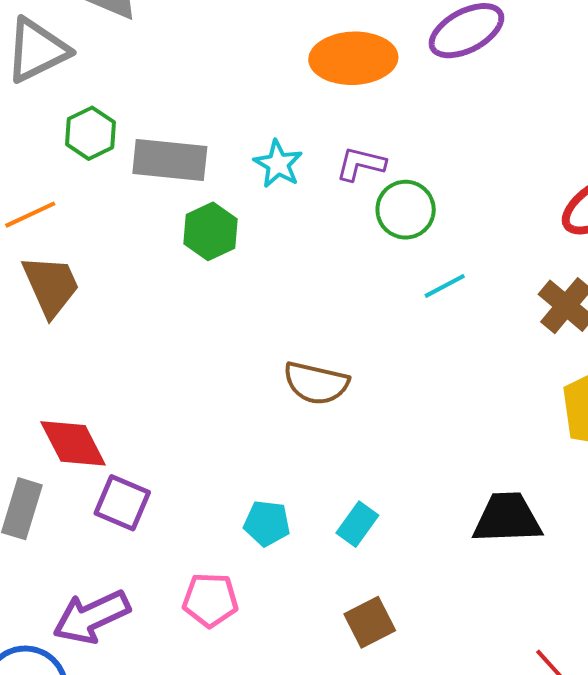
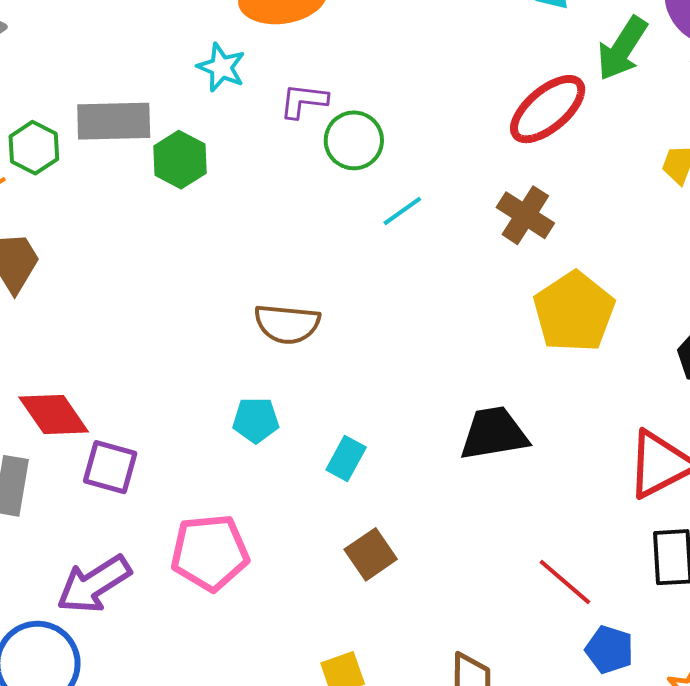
green hexagon: (90, 133) -> (34, 148), moved
cyan star: (278, 164) -> (221, 67), moved
green hexagon: (211, 231) -> (180, 160), moved
cyan pentagon: (267, 523) -> (256, 420), moved
pink pentagon: (210, 600) -> (210, 552), size x1.4

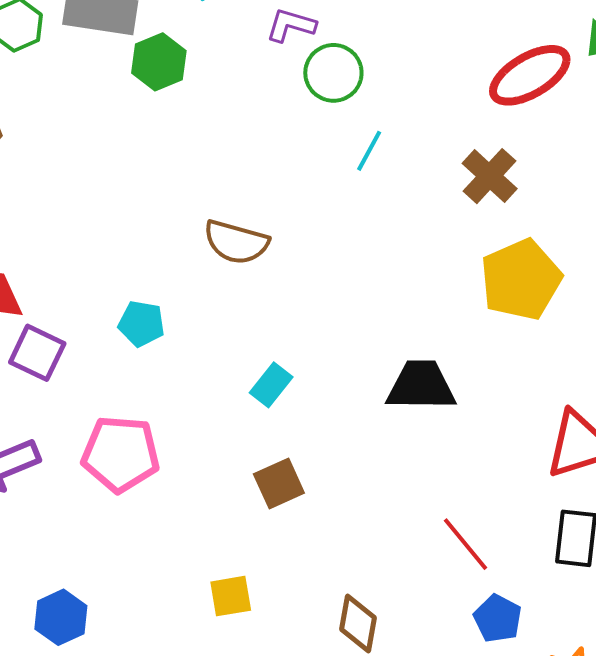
cyan line: (402, 211) -> (369, 151), turned -36
cyan pentagon: (256, 420) -> (141, 324), moved

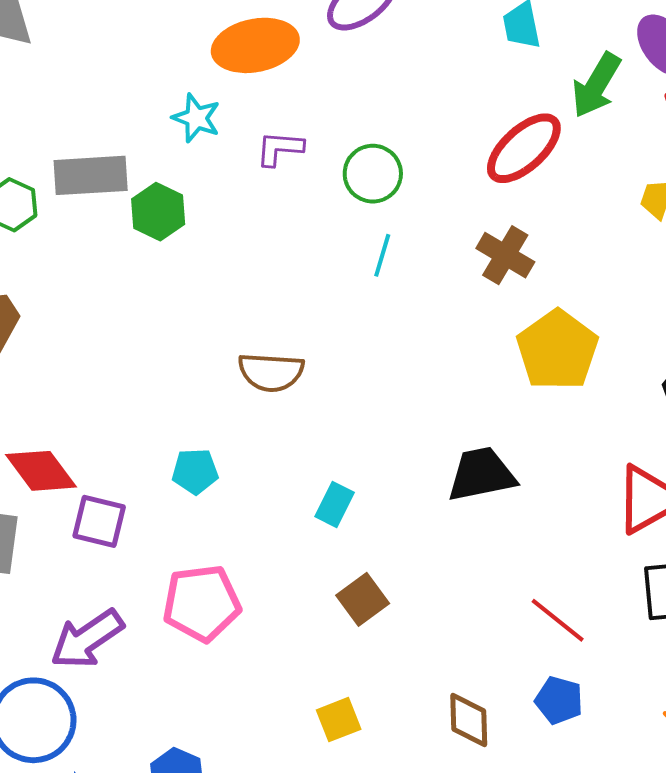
green circle: (333, 73) -> (373, 174), moved
blue pentagon: (498, 618) -> (559, 700), moved

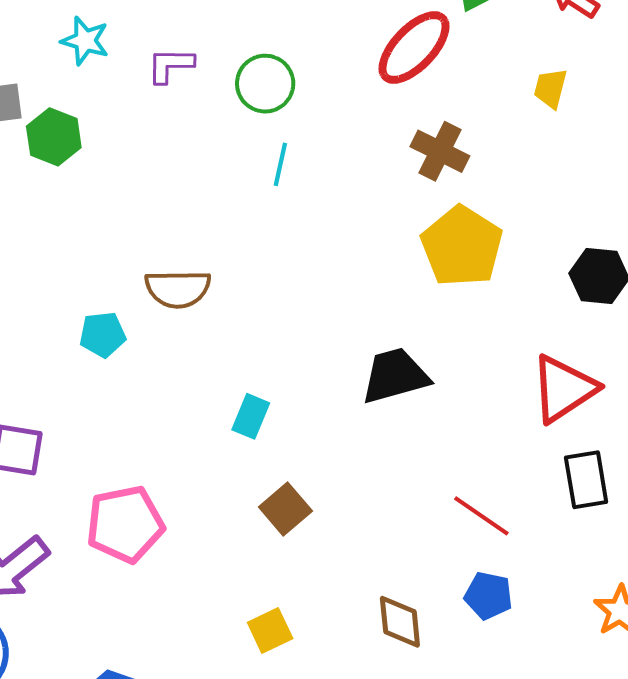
brown cross: (505, 255) -> (440, 151), moved
cyan pentagon: (195, 471) -> (103, 335), moved

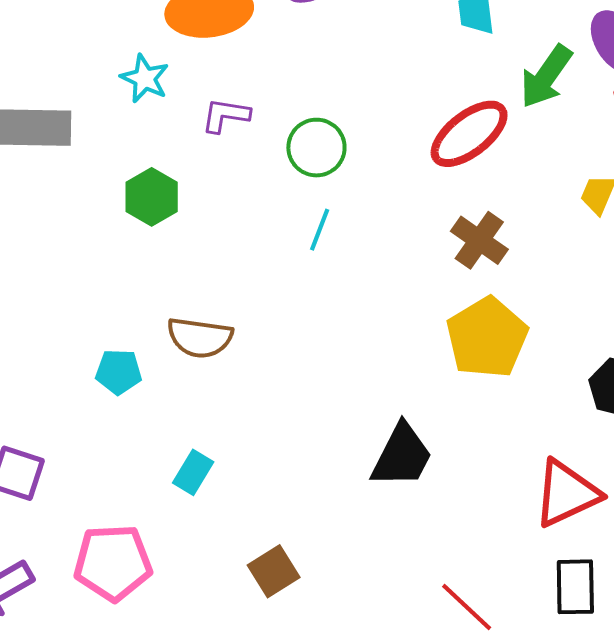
green hexagon: (54, 137) -> (152, 197), moved
black trapezoid: (395, 376) -> (402, 456), turned 124
cyan rectangle: (251, 416) -> (193, 472), moved

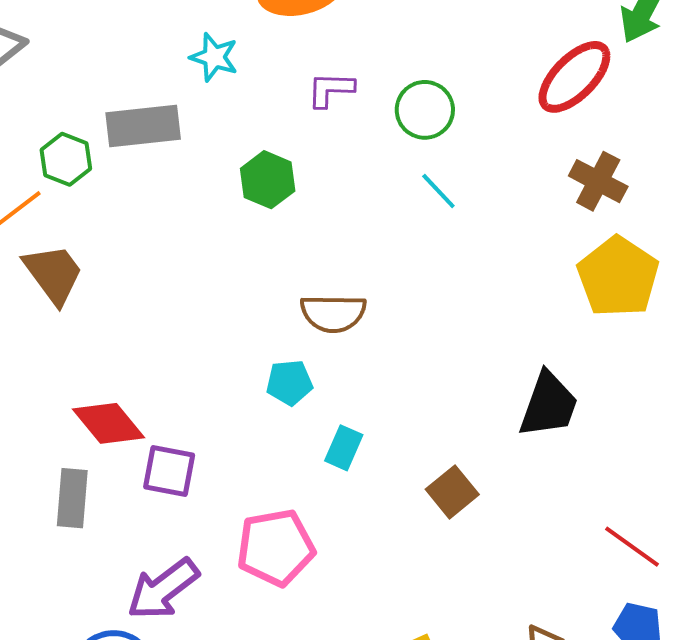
cyan star: (145, 78) -> (214, 57), moved
cyan line: (320, 230) -> (438, 191), turned -57
cyan pentagon: (119, 372) -> (289, 383), moved
brown square: (274, 571) -> (452, 492), moved

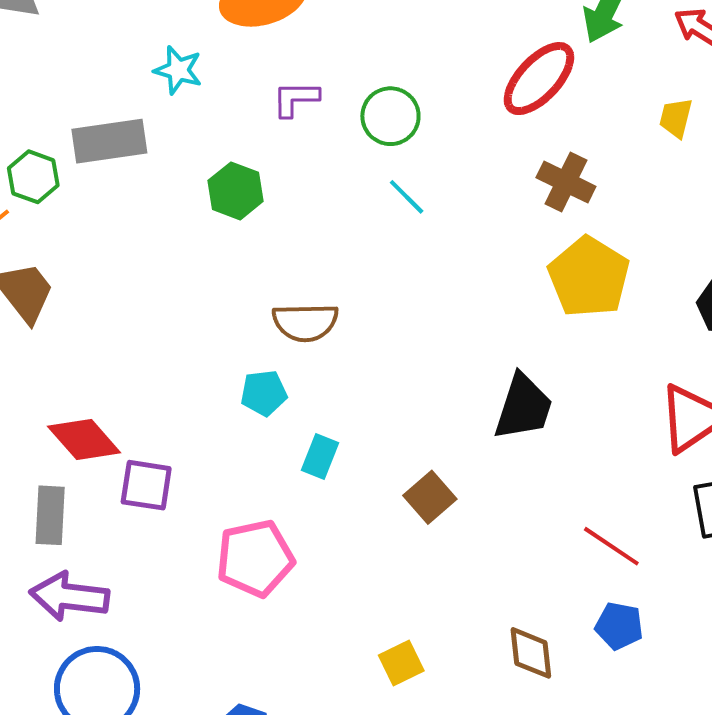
purple arrow: (163, 589) -> (69, 597), moved, turned 46

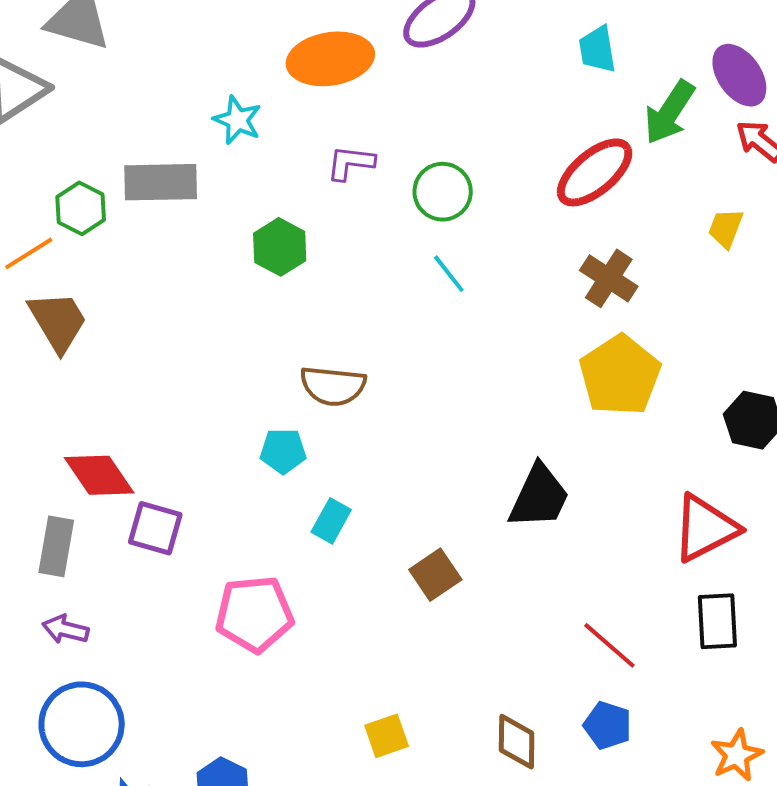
purple arrow: (69, 597) -> (65, 629), size x0.6

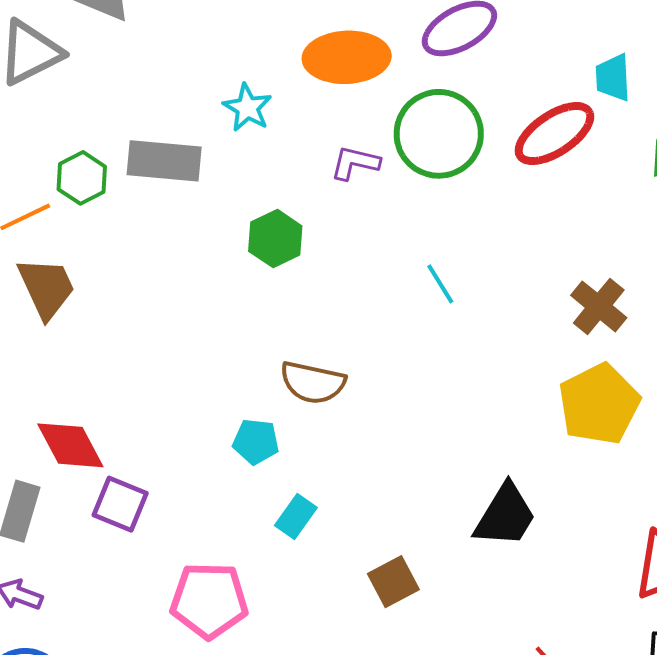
red ellipse: (595, 172) -> (554, 134), moved
green circle: (443, 192) -> (439, 134), moved, size x1.5

